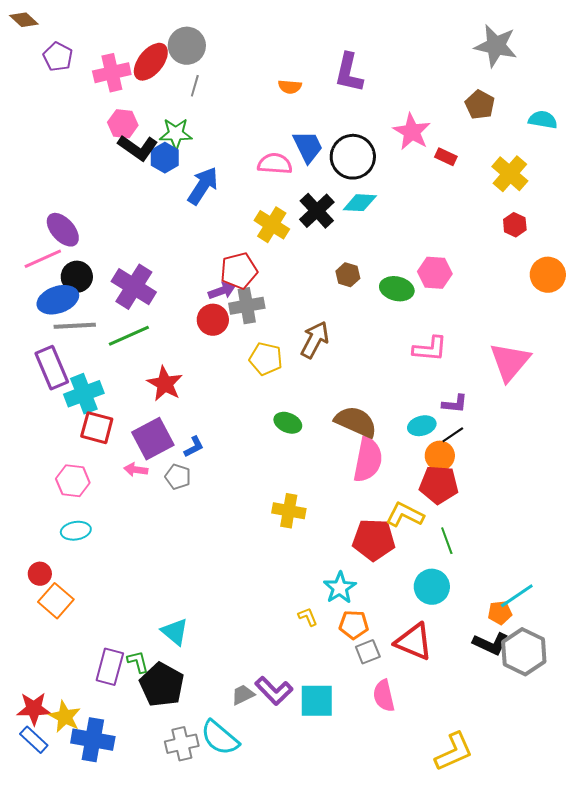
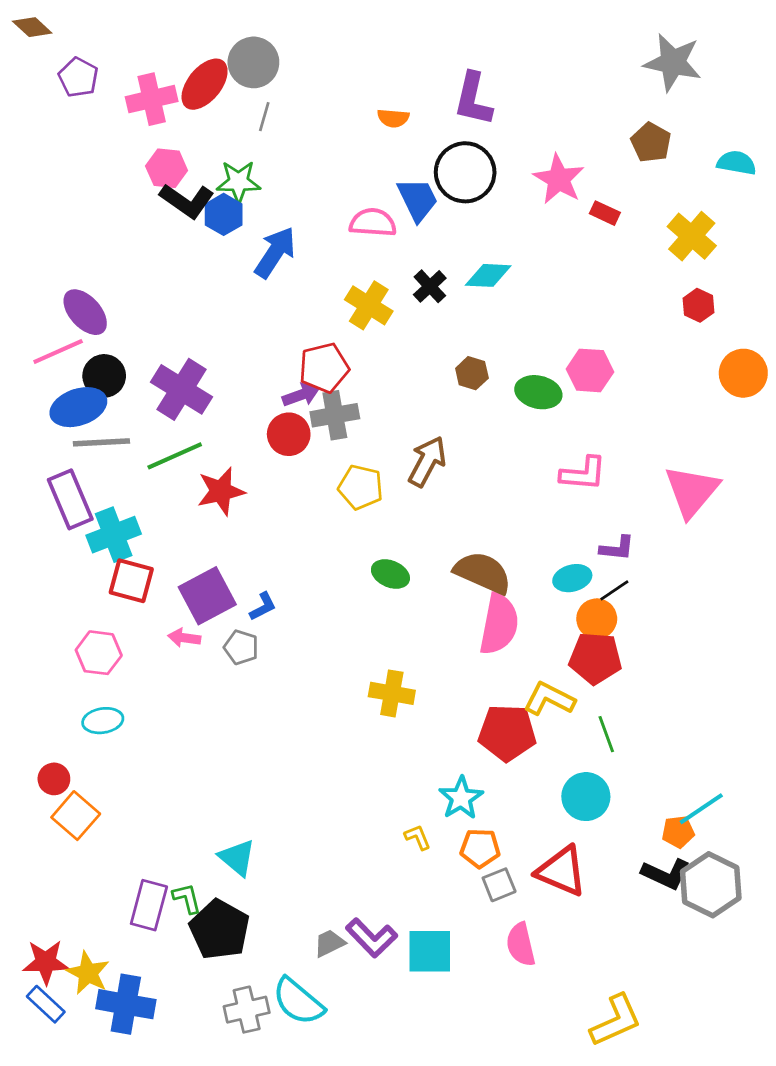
black circle: (353, 157) -> (465, 172), moved
black cross: (317, 211) -> (430, 286), size x0.7
red star: (165, 384) -> (221, 491), moved, turned 30

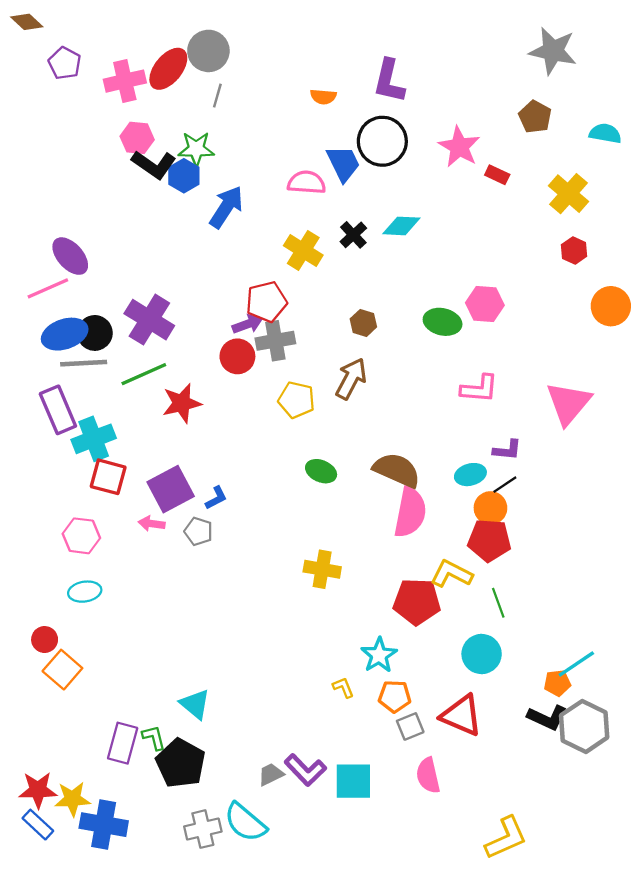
brown hexagon: (472, 373) -> (363, 323), moved
black circle: (104, 376) -> (95, 333), moved
yellow star: (88, 973) -> (72, 799), turned -30

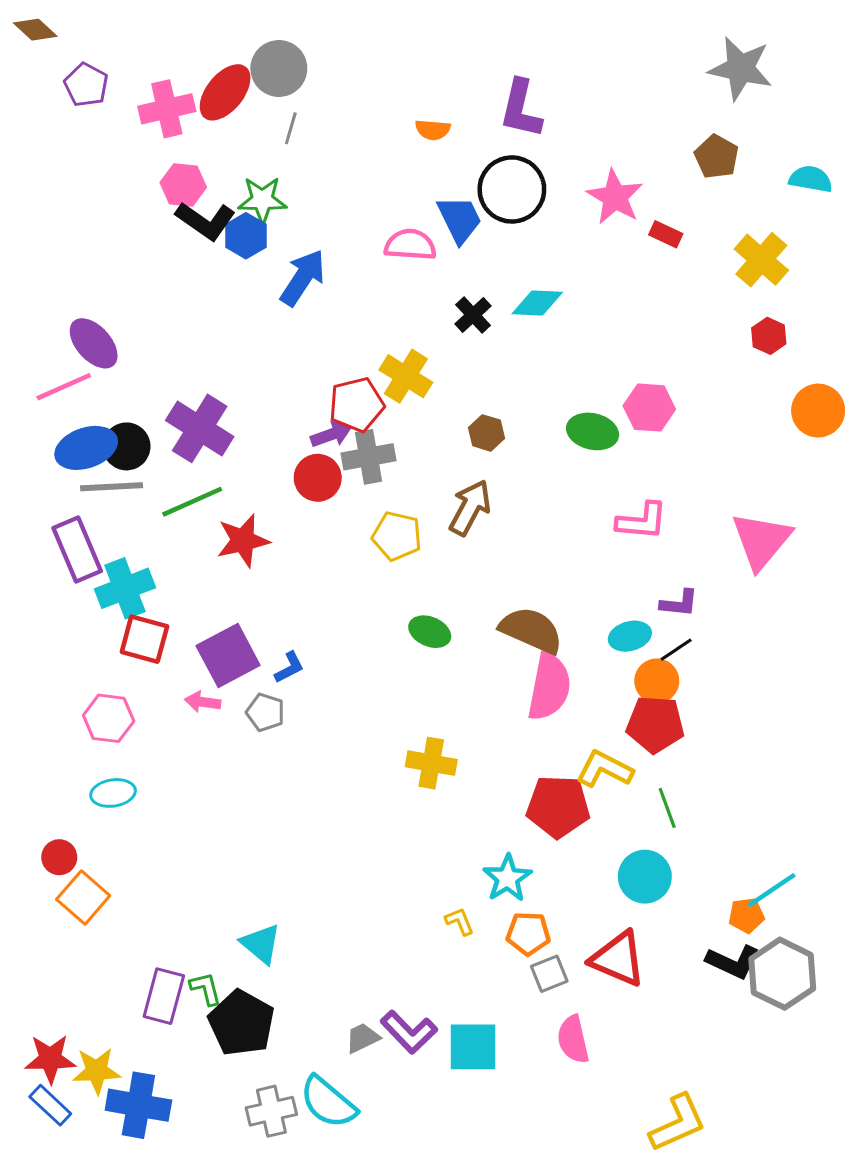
yellow cross: (303, 250) -> (406, 376), moved

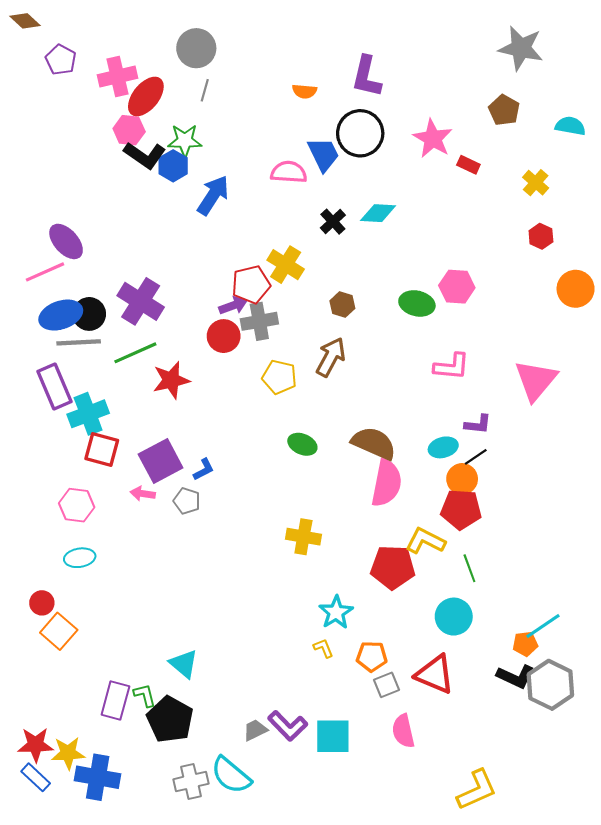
red ellipse: (225, 92) -> (146, 97), moved
yellow cross: (761, 260) -> (536, 183), size x0.7
cyan star: (507, 878) -> (336, 612), moved

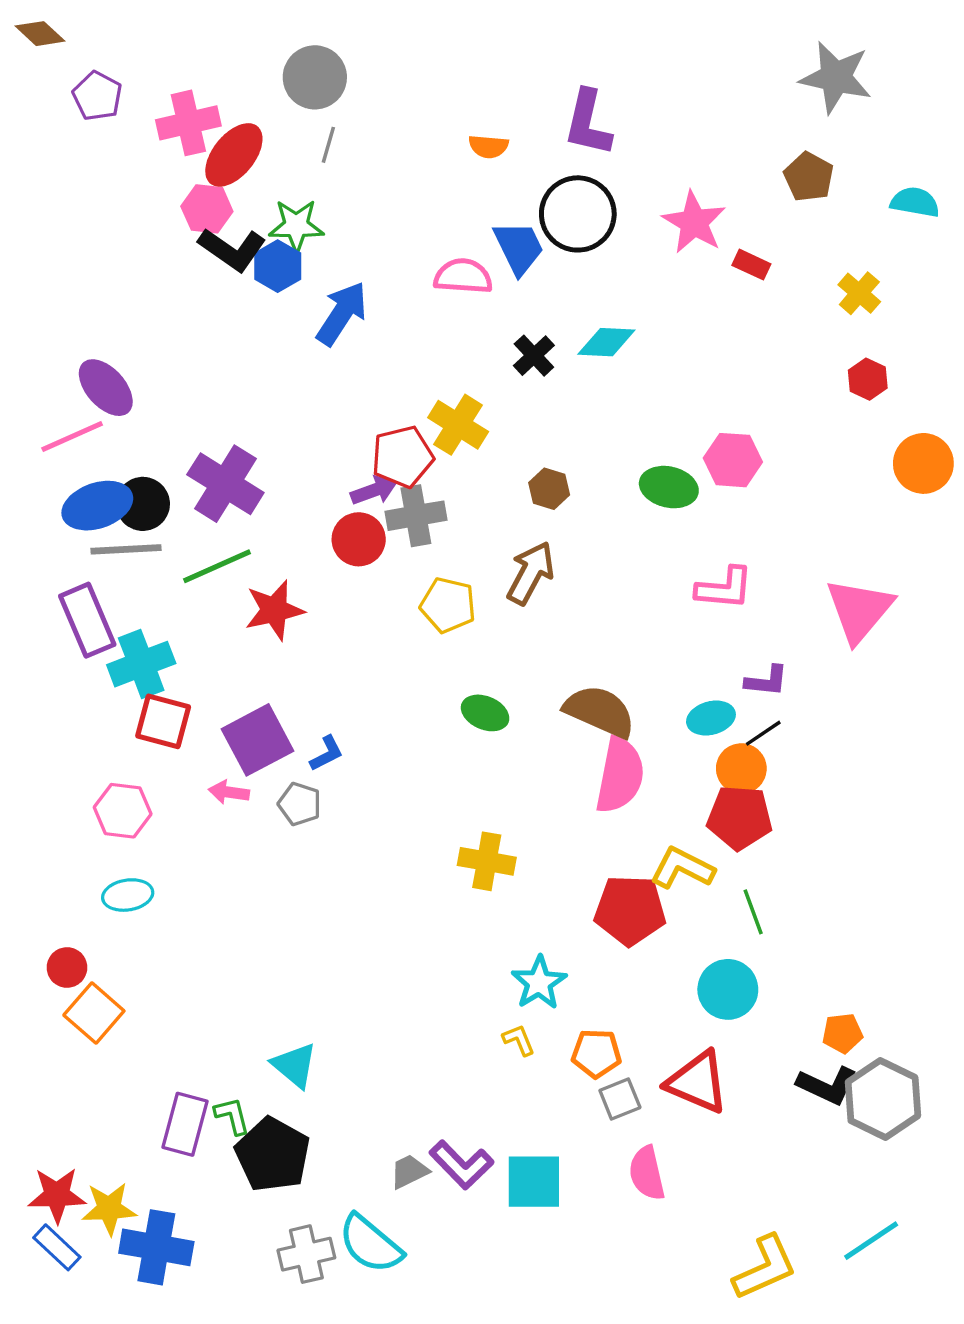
cyan line: (543, 626) -> (871, 1241), moved

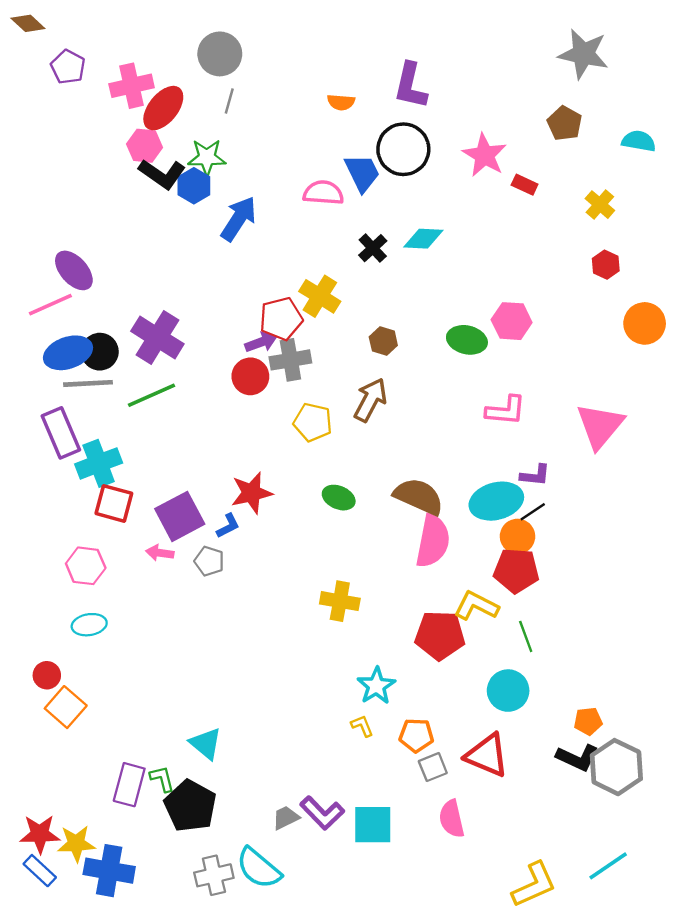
red star: (274, 610) -> (252, 493), moved
cyan ellipse: (711, 718) -> (496, 501), size x1.6

